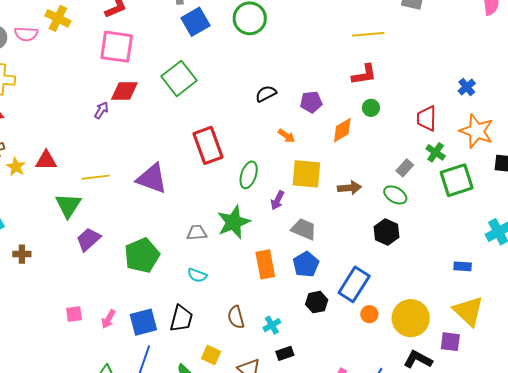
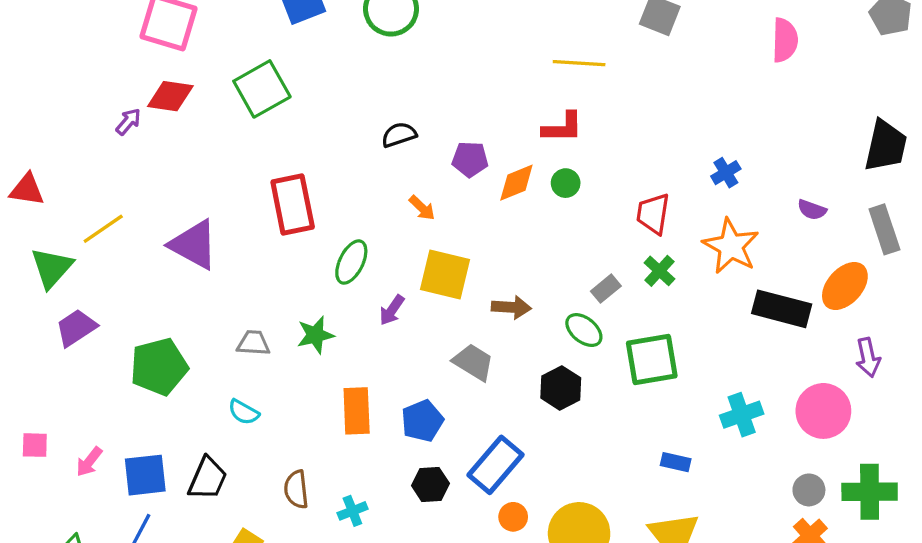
orange diamond: (342, 130) -> (516, 183), moved
yellow line: (96, 177) -> (103, 229), turned -36
green square: (457, 180) -> (652, 359), moved
green star: (234, 222) -> (315, 335), size x0.7
gray trapezoid: (304, 229) -> (473, 362), moved

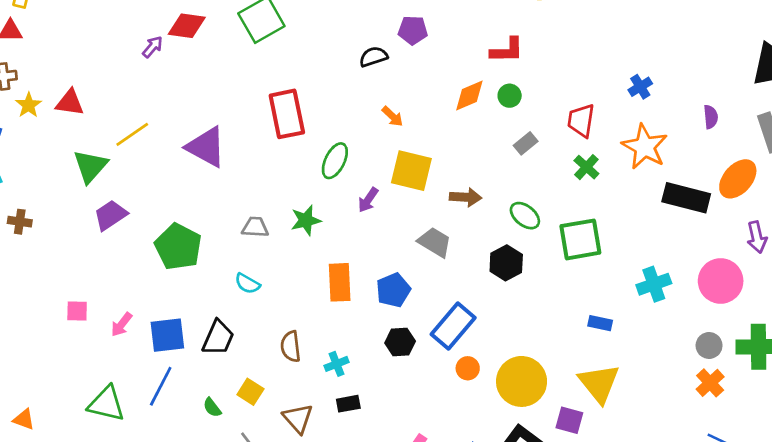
purple pentagon: (470, 159) -> (413, 30), moved
purple semicircle: (812, 210) -> (711, 117), turned -115
gray rectangle: (606, 289) -> (526, 143), moved
green pentagon: (159, 367) -> (178, 247), turned -30

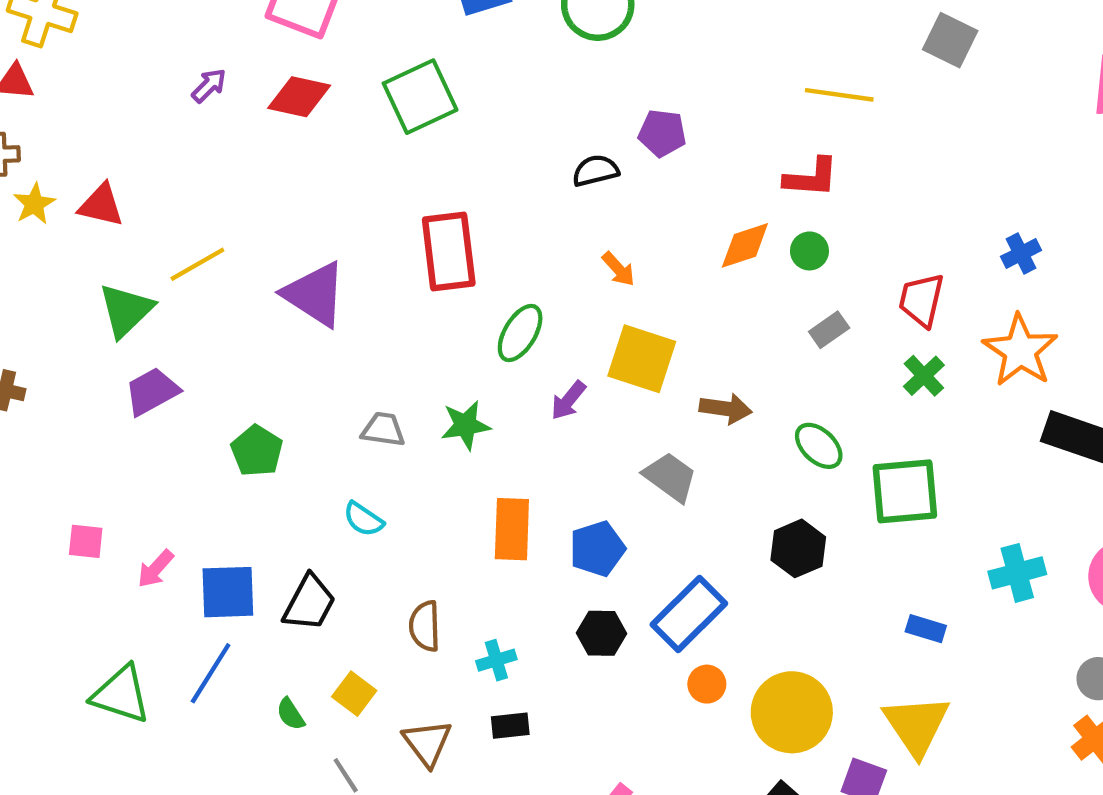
purple arrow: (153, 47) -> (209, 86), moved
green pentagon: (178, 247) -> (257, 451), size x0.7
black hexagon: (506, 263) -> (798, 548), moved

